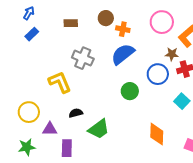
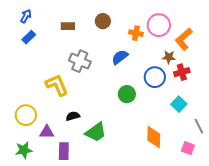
orange cross: (123, 29) -> (136, 33), moved
blue semicircle: (123, 54) -> (120, 57), size x0.7

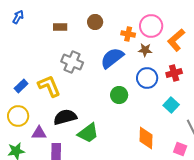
blue rectangle: (29, 37) -> (21, 86), moved
blue semicircle: (120, 57) -> (112, 58), size x1.4
brown star: (169, 57) -> (145, 50), moved
black semicircle: (73, 116) -> (65, 117), size x1.6

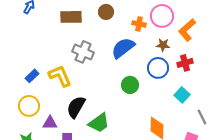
brown rectangle: (60, 27) -> (71, 17), size x1.5
brown star: (145, 50) -> (163, 45), moved
black semicircle: (65, 117) -> (76, 107), turned -45

